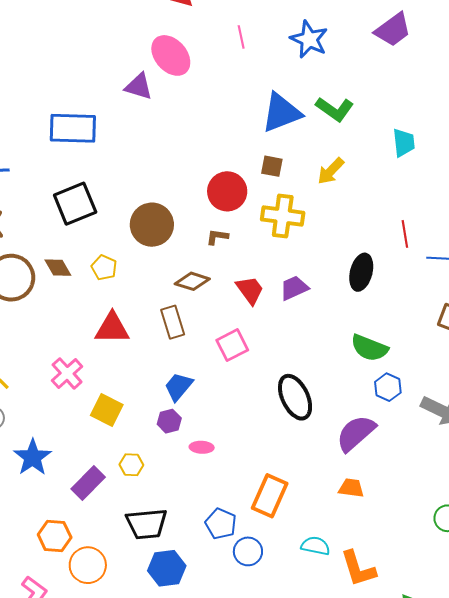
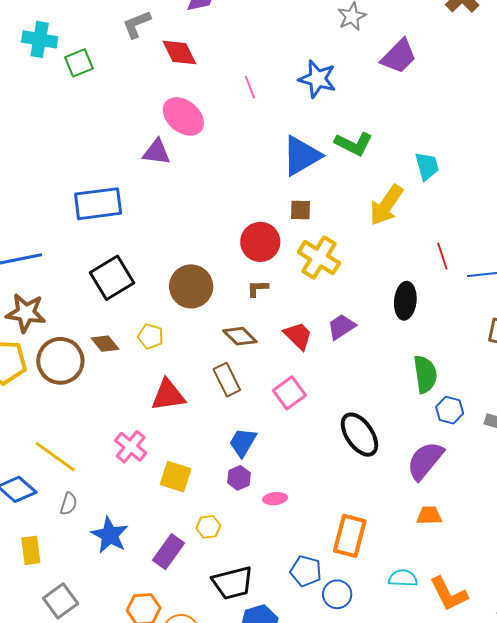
yellow arrow: (331, 171) -> (386, 205), moved, size x1.4
yellow cross: (283, 216) -> (319, 258), turned 33
brown diamond: (192, 281) -> (240, 336), turned 36
green semicircle: (369, 348) -> (425, 374), turned -111

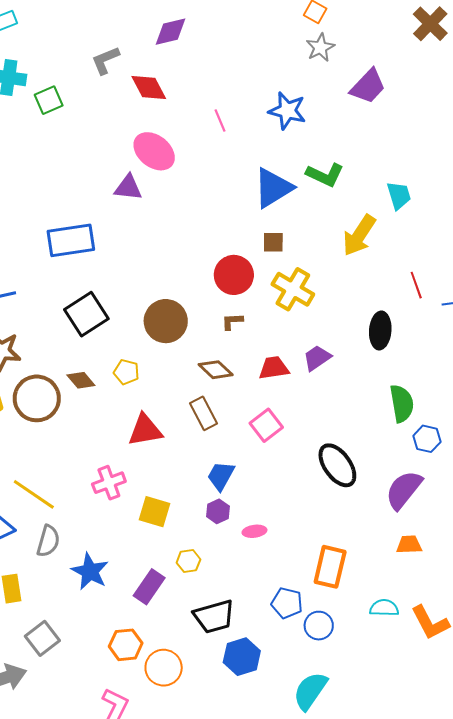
red trapezoid: (298, 336) -> (274, 368), turned -52
pink cross: (131, 447) -> (109, 483), turned 32
gray semicircle: (69, 504) -> (48, 541), size x1.4

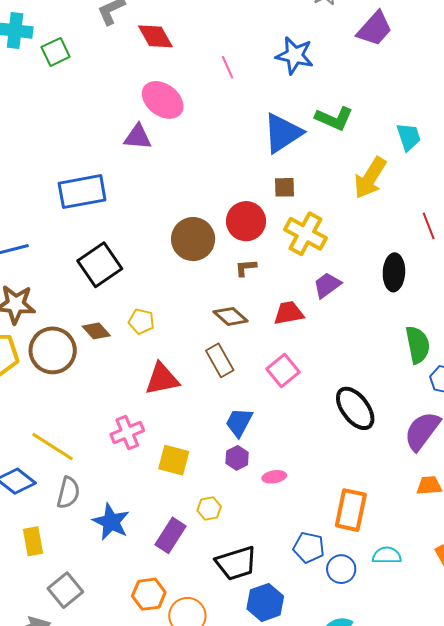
brown circle: (166, 321) -> (193, 239), moved
purple trapezoid: (317, 358) -> (327, 285), moved
cyan semicircle: (384, 608) -> (387, 555), moved

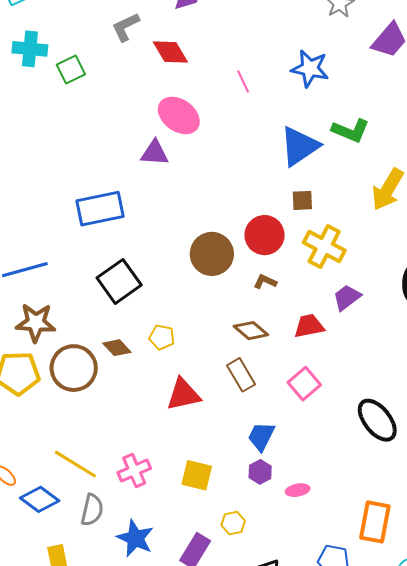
brown L-shape: (246, 268) -> (265, 282), turned 30
pink cross: (127, 433) -> (134, 471), moved

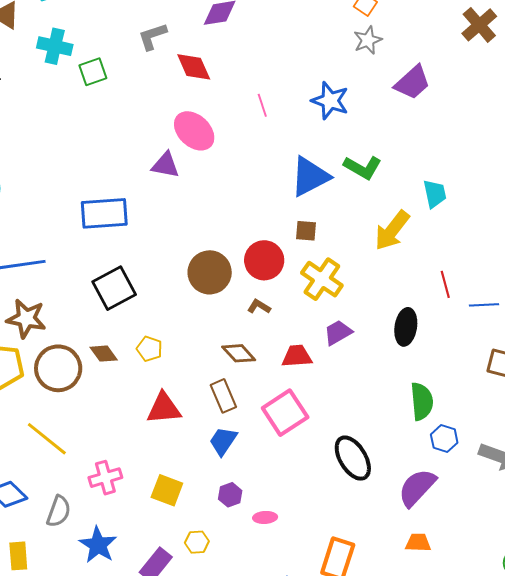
pink square: (304, 384) -> (285, 413), size x1.4
blue trapezoid: (261, 436) -> (223, 441), moved
yellow line: (75, 464) -> (47, 439), moved

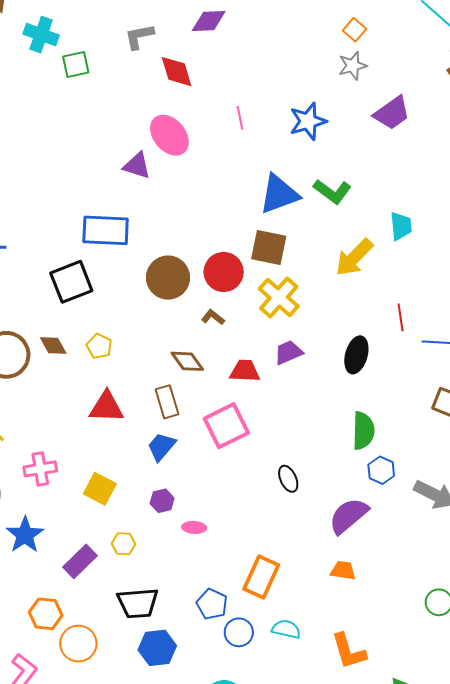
blue star: (330, 101) -> (308, 121), turned 30
blue rectangle: (104, 213) -> (106, 230), moved
brown square: (306, 231) -> (269, 248), size x1.6
black ellipse: (353, 458) -> (288, 479), size x0.6

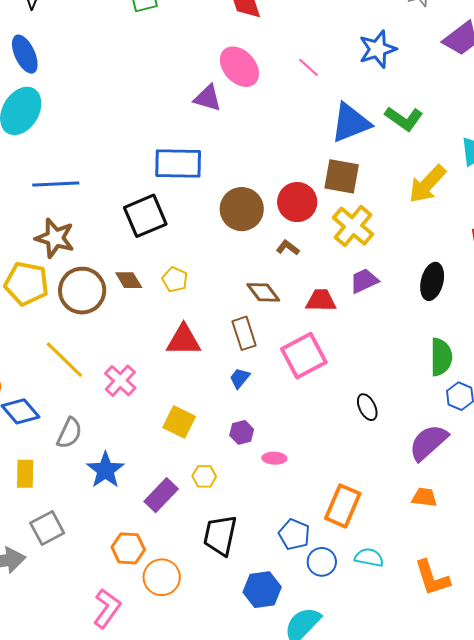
pink line: (240, 118) -> (308, 67), moved, turned -35
blue trapezoid: (161, 447) -> (240, 378), size x0.7
pink cross: (40, 469) -> (120, 381), moved, turned -36
black trapezoid: (138, 603) -> (220, 535), turned 108
blue hexagon: (157, 648) -> (262, 590), moved

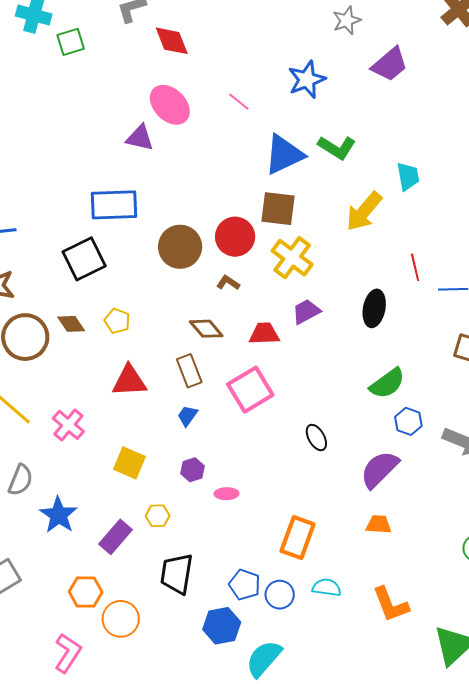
green semicircle: (441, 357) -> (387, 383), turned 57
blue pentagon: (294, 534) -> (245, 585), moved

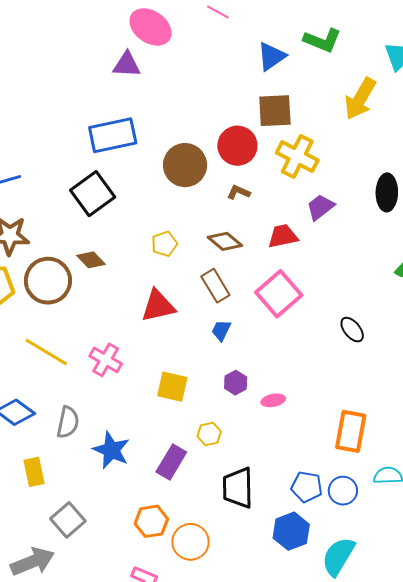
blue triangle: (284, 155) -> (271, 56), size x0.7
yellow pentagon: (117, 321) -> (164, 244), moved, turned -30

